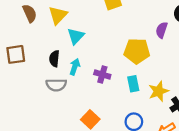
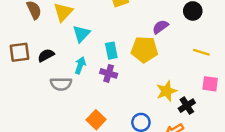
purple semicircle: (162, 30) -> (160, 27), moved, turned 35
black semicircle: (54, 59) -> (46, 55), moved, turned 56
cyan rectangle: (133, 84) -> (111, 51), moved

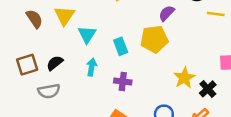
yellow line: (201, 52) -> (216, 14), moved
purple cross: (109, 73) -> (123, 82), moved
gray semicircle: (61, 84) -> (49, 91), moved

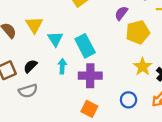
yellow pentagon: (154, 39) -> (138, 32), moved
cyan rectangle: (121, 46) -> (85, 46), size x1.5
purple cross: (123, 82) -> (90, 76), size x1.5

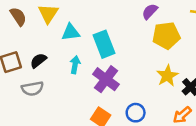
cyan triangle: (55, 39) -> (71, 32), turned 49
purple cross: (90, 76) -> (106, 79), turned 30
blue circle: (129, 100) -> (136, 113), moved

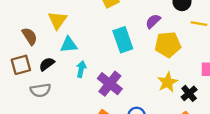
brown semicircle: (18, 16) -> (30, 36), moved
cyan triangle: (71, 32) -> (69, 45), moved
cyan rectangle: (104, 44) -> (123, 40), moved

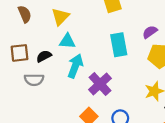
brown semicircle: (30, 36) -> (25, 14), moved
cyan arrow: (81, 69) -> (75, 66), size x1.5

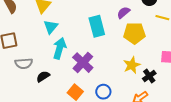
cyan triangle: (67, 41) -> (51, 27), turned -49
black semicircle: (44, 56) -> (43, 76), moved

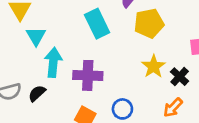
purple cross: (83, 63) -> (88, 75), turned -30
black semicircle: (43, 76) -> (37, 93), moved

